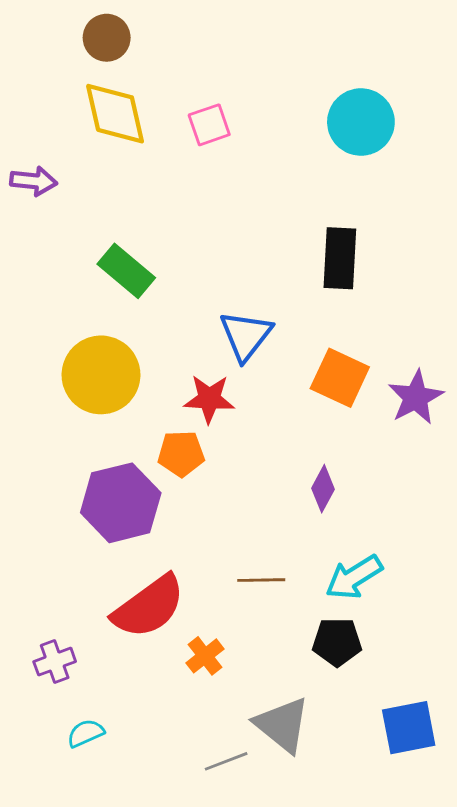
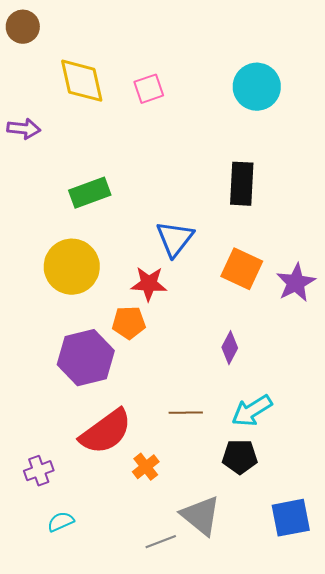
brown circle: (107, 38) -> (23, 27), moved
green rectangle: (126, 271) -> (90, 193), turned -60

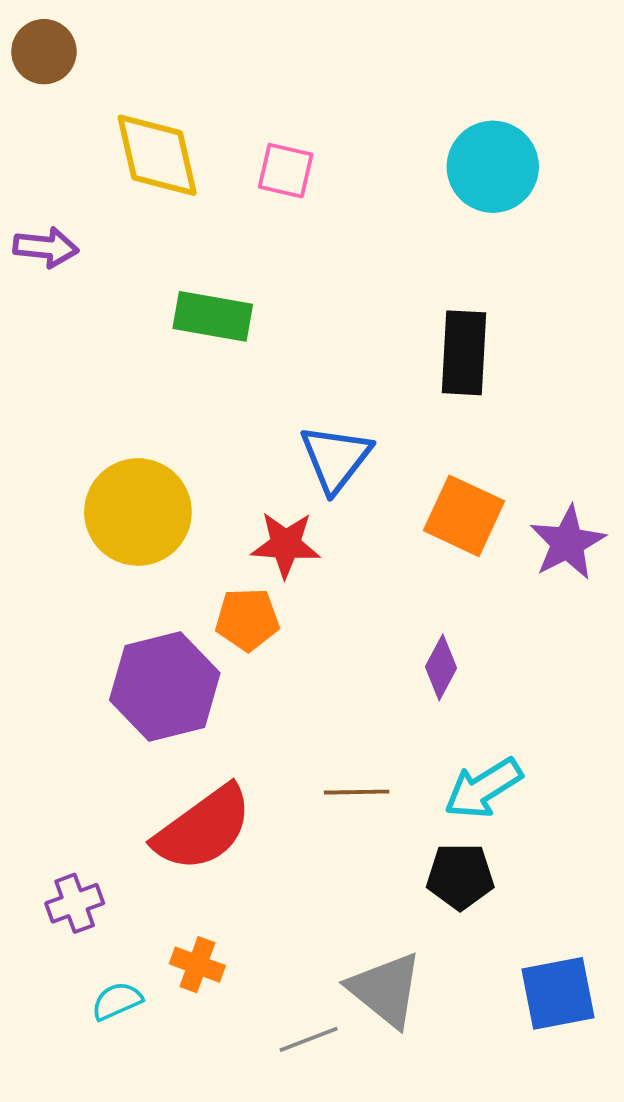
pink square: (149, 89) -> (286, 171), turned 32
green rectangle: (90, 193) -> (213, 316), moved, turned 30
orange cross: (146, 467) -> (197, 965), moved, turned -32

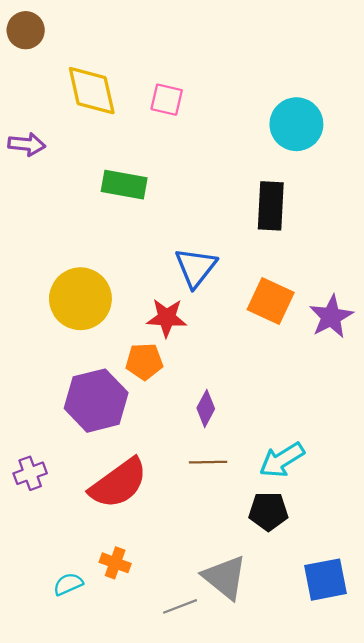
cyan circle: (493, 167) -> (296, 124), moved
purple diamond: (441, 667) -> (206, 408), moved
purple cross: (75, 903) -> (30, 473), moved

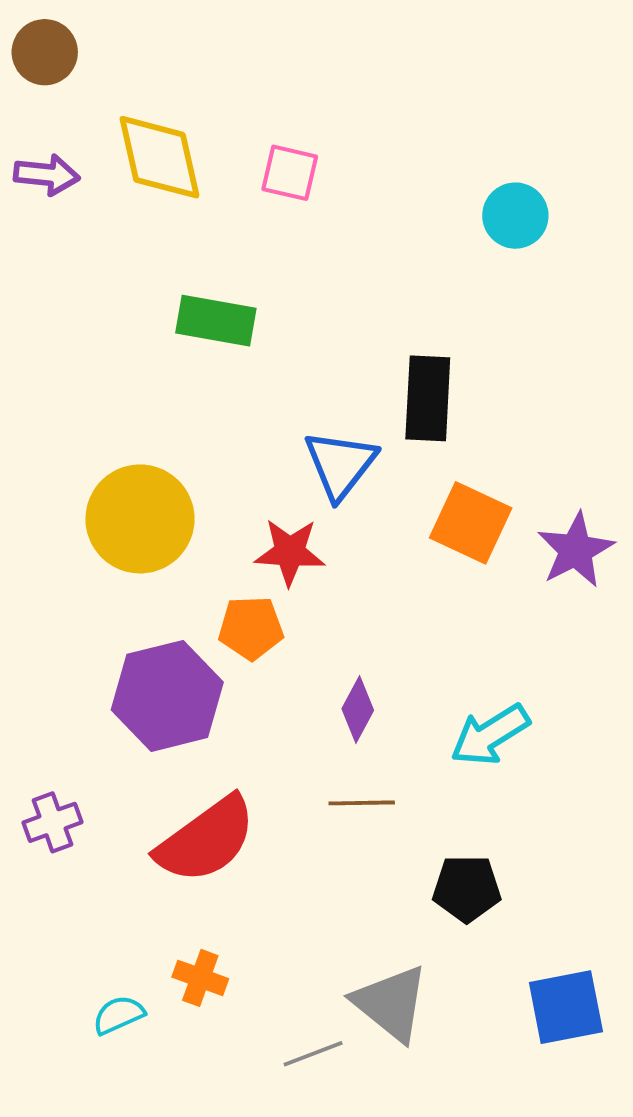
cyan circle: (296, 124) -> (515, 216), size x0.7
purple arrow: (27, 144) -> (47, 175), moved
black rectangle: (271, 206) -> (428, 398), moved
cyan arrow: (282, 460) -> (490, 735), moved

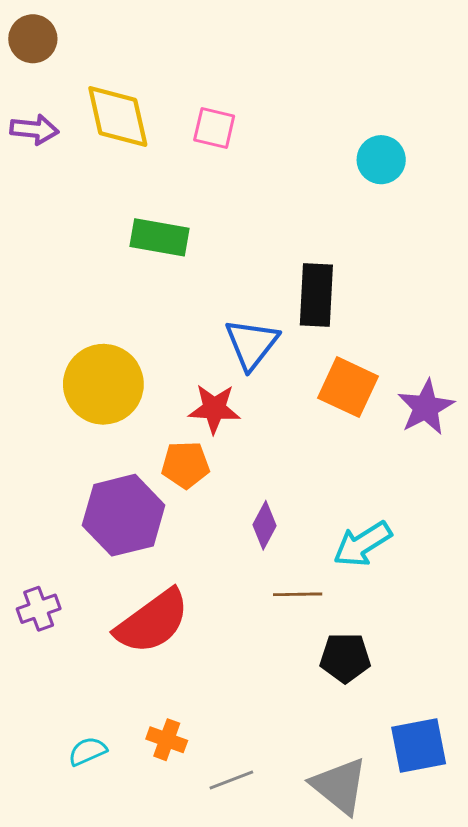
brown line: (362, 803) -> (298, 594), moved
orange cross: (200, 978) -> (167, 740), moved
gray triangle: (391, 1003) -> (339, 786), moved

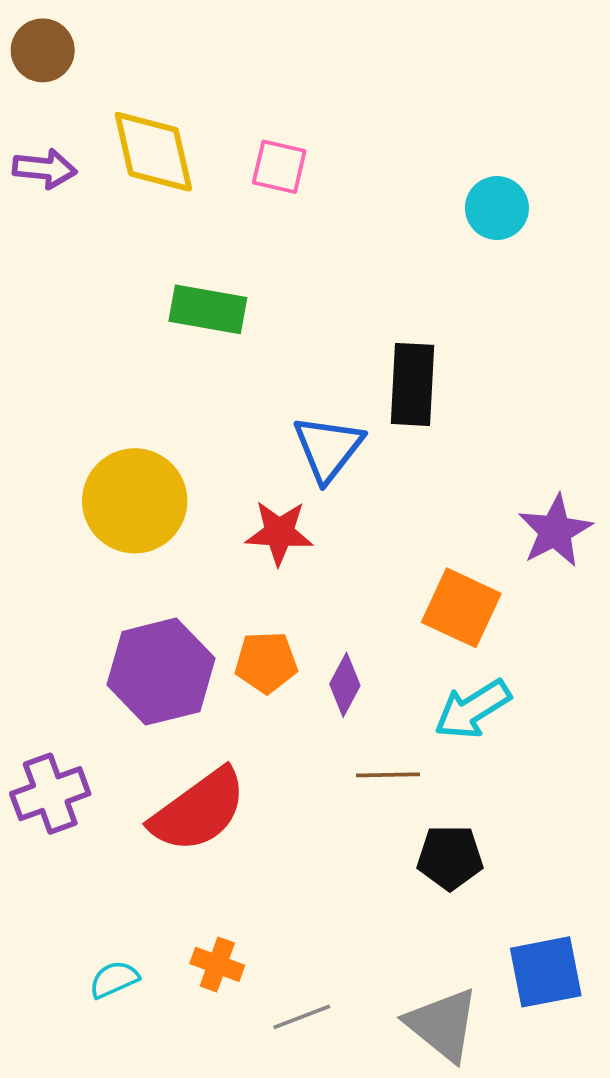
orange square: (348, 387) -> (461, 608), moved
orange pentagon: (185, 465) -> (266, 662), moved
purple cross: (39, 609) -> (50, 794), size x1.4

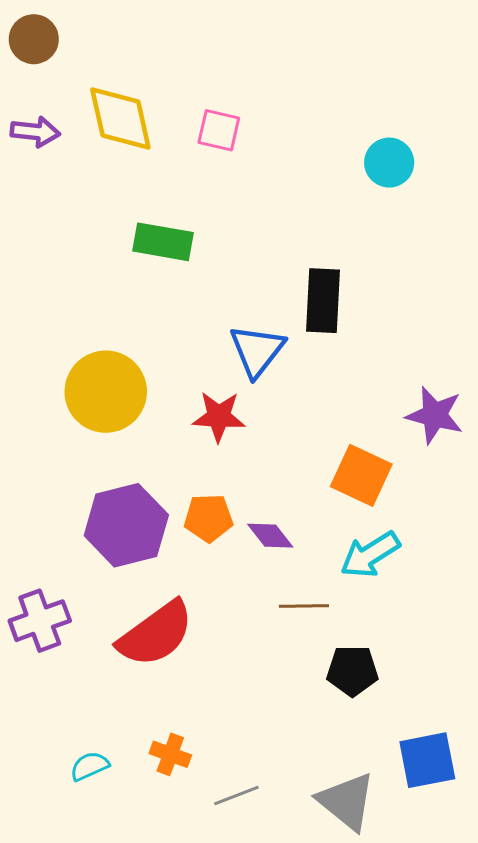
purple star: (555, 531) -> (435, 415), turned -30
purple diamond: (345, 685) -> (270, 536), turned -66

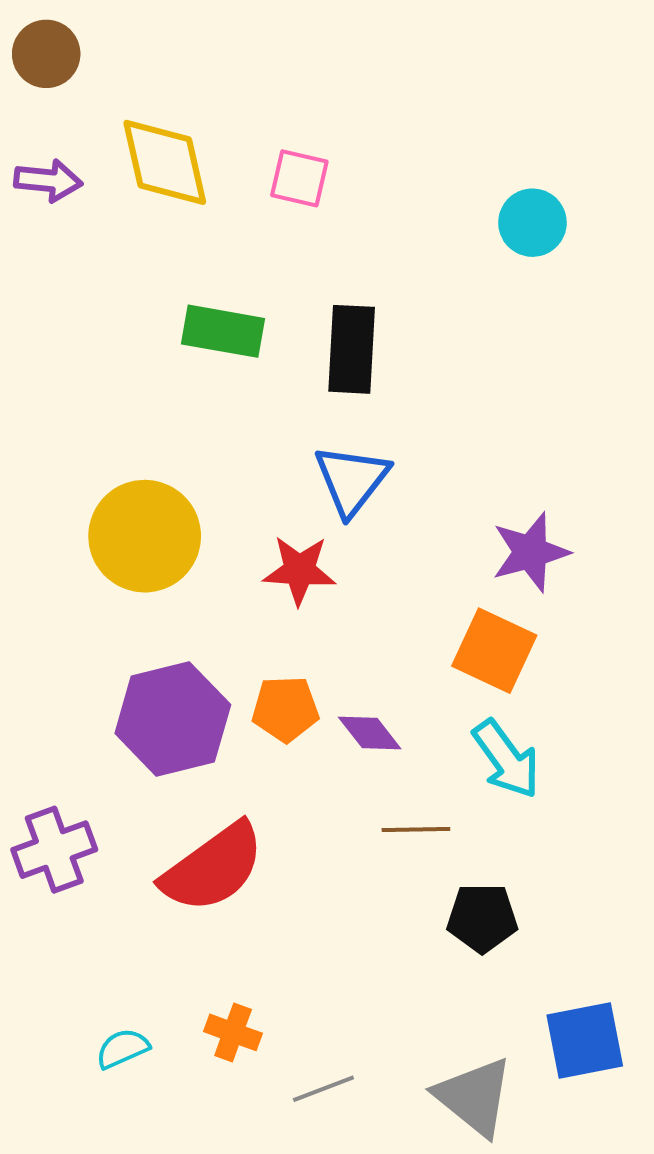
black rectangle: (323, 301) -> (352, 349), moved
purple star: (435, 415) -> (530, 552), moved, turned -30
cyan arrow: (370, 555) -> (506, 759), turned -94

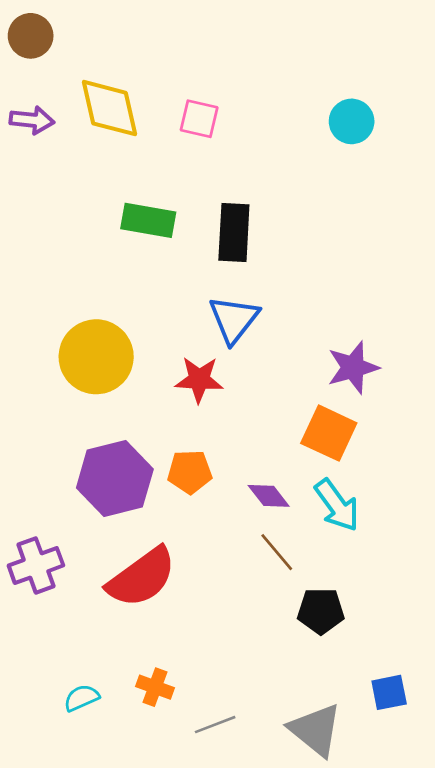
cyan circle: (532, 223) -> (352, 121), moved
purple diamond: (370, 733) -> (269, 496), moved
brown line: (416, 830) -> (277, 552), turned 51
blue square: (585, 1040) -> (389, 692), size x0.7

